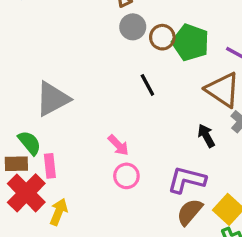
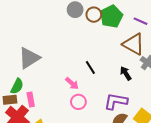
green pentagon: (191, 42) -> (111, 16), turned 30
black line: (147, 85) -> (90, 68), moved
green semicircle: (30, 143) -> (17, 86), turned 70

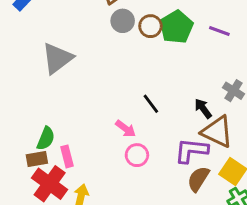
brown triangle: (134, 44) -> (217, 132), moved
gray triangle: (29, 58) -> (57, 58), moved

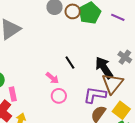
black arrow: (203, 108) -> (104, 68), size x1.6
brown triangle: (217, 132) -> (113, 83), turned 40

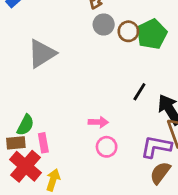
black line: (70, 63) -> (139, 92), moved, turned 64
pink arrow: (52, 78) -> (98, 122), turned -40

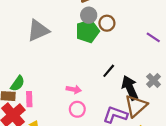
green pentagon: (152, 34) -> (87, 31), moved

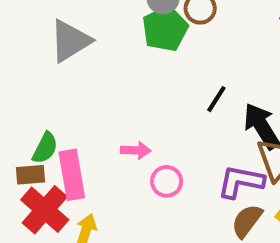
pink arrow: (74, 89) -> (136, 150), moved
pink rectangle: (29, 99) -> (72, 175), size x1.6

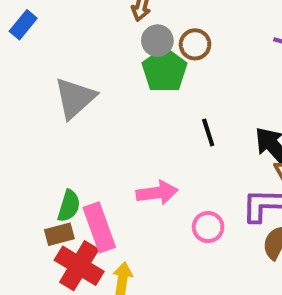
black line: (216, 99) -> (208, 133), moved, turned -40
pink arrow: (136, 150) -> (157, 193), size x1.4
pink circle: (167, 181) -> (208, 227), moved

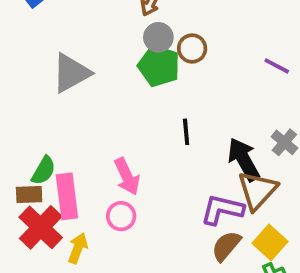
green pentagon: (165, 70) -> (159, 66), turned -30
pink arrow: (157, 193) -> (127, 176), turned 60
pink circle: (208, 227) -> (121, 216), moved

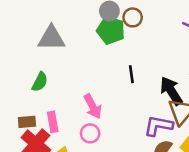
gray triangle: (71, 73) -> (51, 38), turned 32
green semicircle: (44, 170) -> (40, 82), moved
pink rectangle: (67, 196) -> (53, 122), size x0.7

